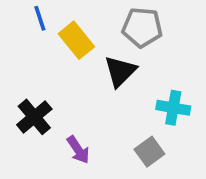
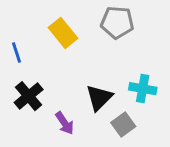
blue line: (40, 18) -> (17, 52), moved
black triangle: (120, 71) -> (99, 98), moved

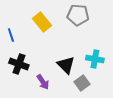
black cross: (29, 96) -> (19, 64), turned -30
black triangle: (99, 98) -> (66, 65), turned -30

